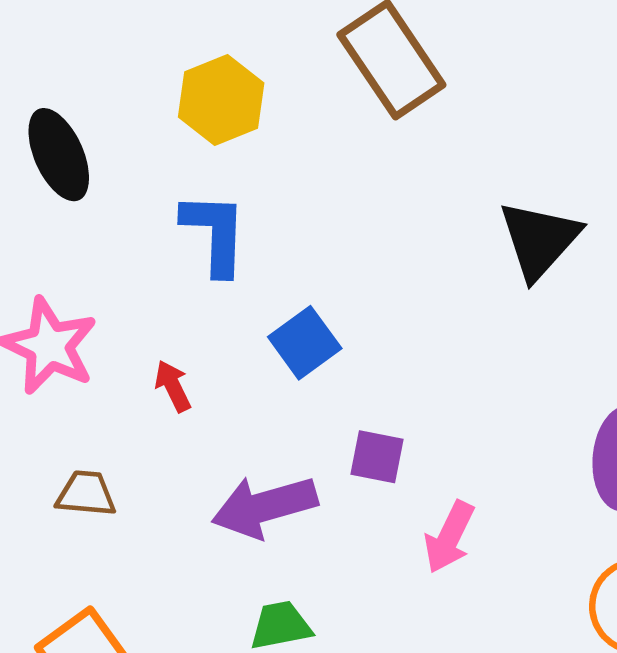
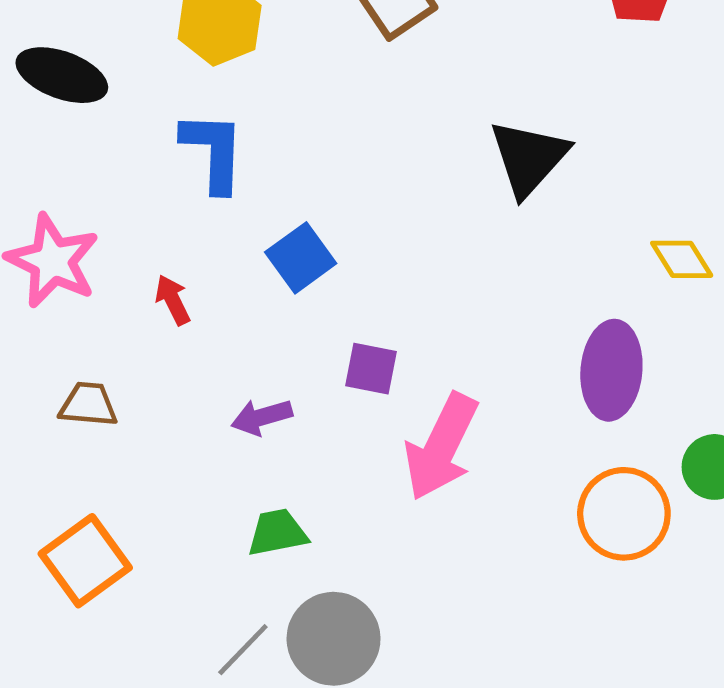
black ellipse: (59, 155) -> (62, 75), turned -46
purple arrow: (264, 507) -> (262, 417), size x0.6
pink arrow: (449, 537) -> (441, 447), size x1.5

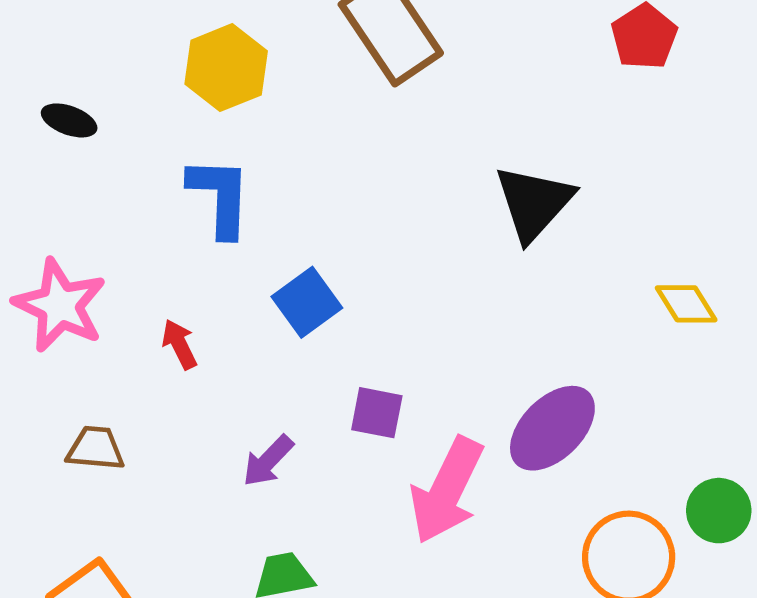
black ellipse: (62, 75) -> (69, 120), size x0.6
purple ellipse: (611, 370) -> (552, 428), moved, turned 40
purple arrow: (262, 417) -> (268, 461), turned -30

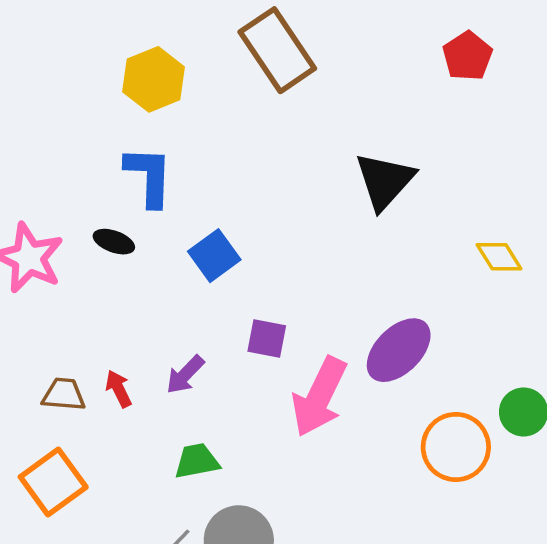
black ellipse: (69, 120) -> (114, 242), moved
red arrow: (179, 344) -> (119, 389), moved
brown trapezoid: (96, 448) -> (64, 394), moved

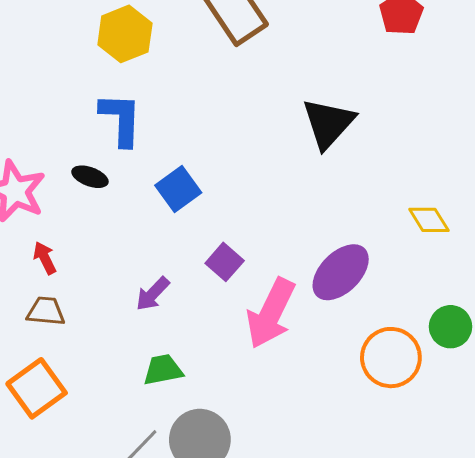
yellow diamond: (499, 257) -> (429, 220), moved
purple square: (267, 338) -> (225, 262), turned 30
red arrow: (119, 389) -> (45, 258), moved

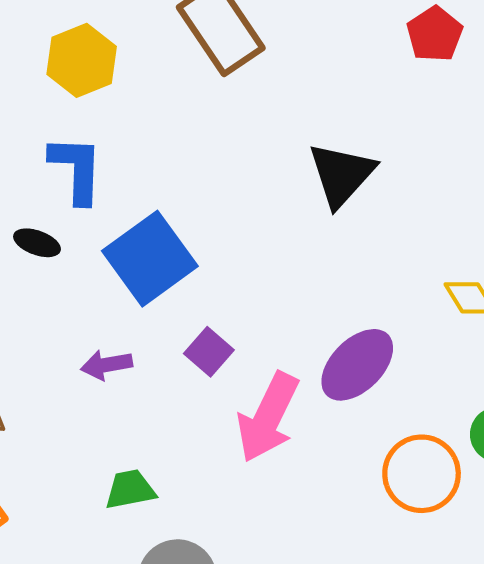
blue square: (178, 189) -> (150, 259), size x1.6
purple arrow: (153, 294) -> (107, 365), moved, turned 36

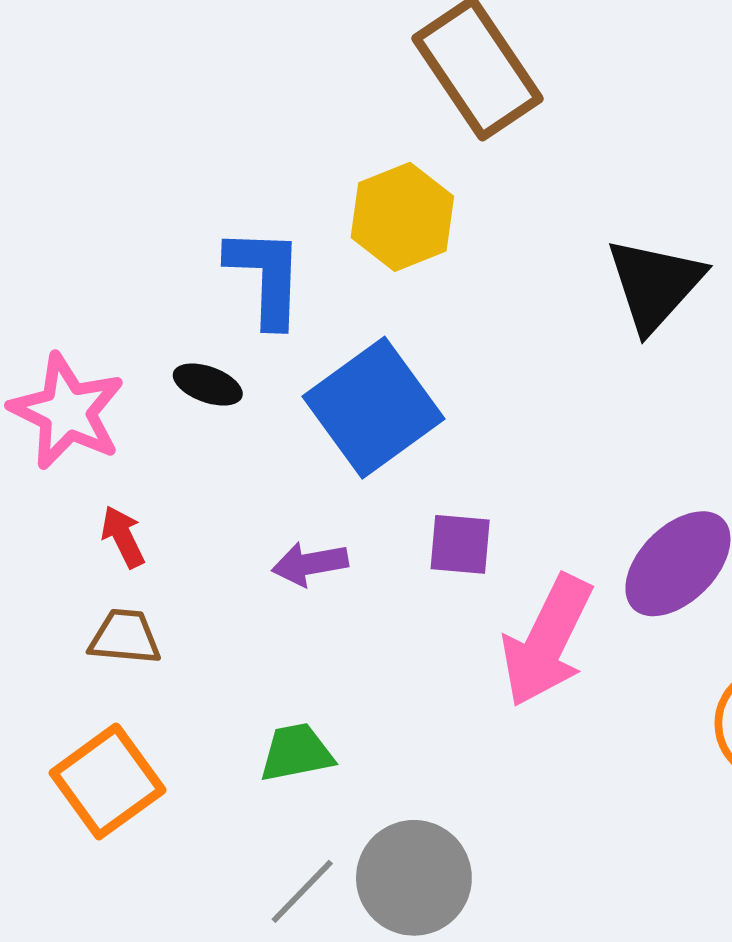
yellow hexagon: (82, 60) -> (402, 217), moved
purple square: (209, 352) -> (460, 544), turned -36
green trapezoid: (130, 490) -> (296, 753), moved

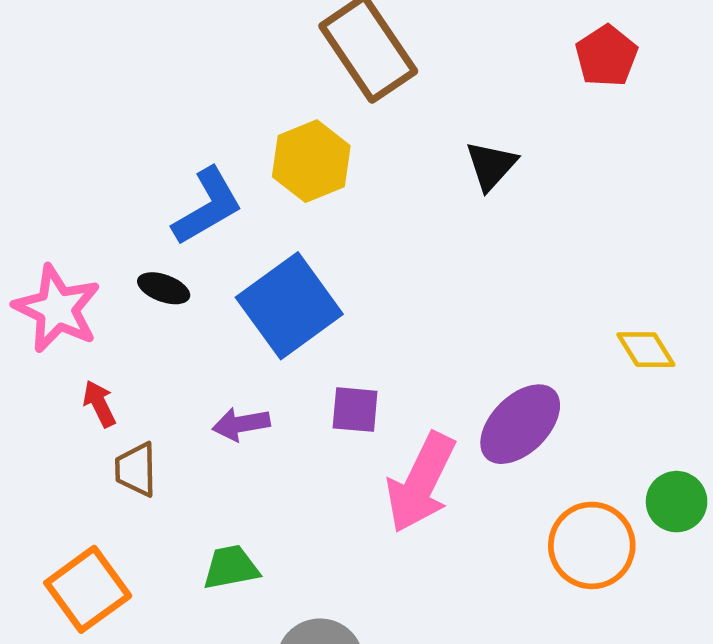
blue L-shape: (266, 277) -> (207, 206), turned 58
black triangle: (655, 284) -> (491, 166), moved, size x0.7
brown trapezoid: (125, 637) -> (136, 469), moved, turned -96

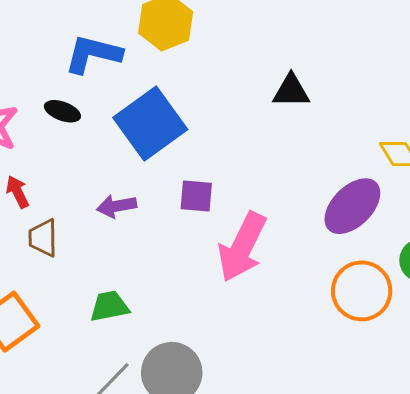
black triangle: (491, 166) -> (291, 91), moved, turned 48
blue L-shape: (207, 206) -> (93, 54), turned -136
purple ellipse: (520, 424) -> (352, 206), moved

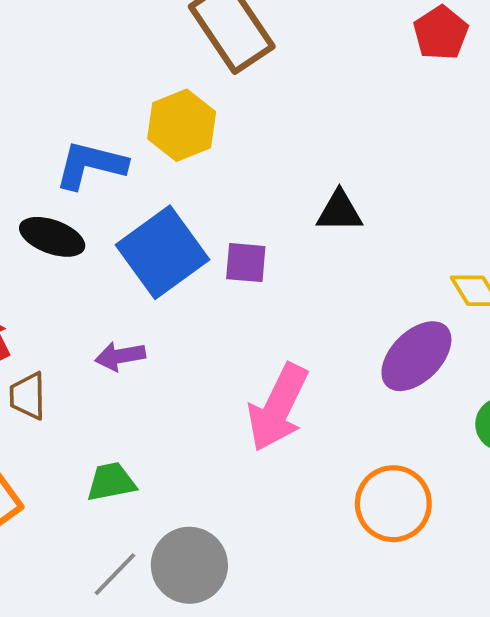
black ellipse: (62, 111) -> (52, 237), size x1.4
purple square: (196, 196) -> (246, 263), moved
orange circle: (362, 291) -> (393, 504), moved

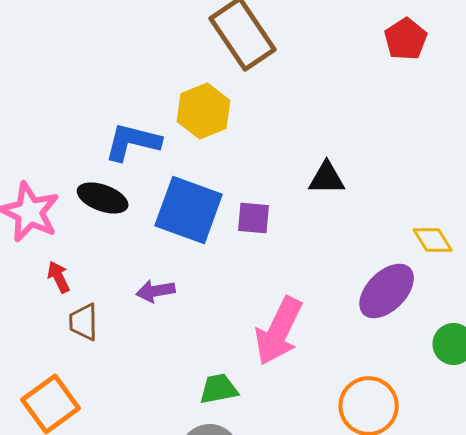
blue square: (162, 252) -> (189, 210), turned -34
green trapezoid: (111, 482) -> (219, 389), moved

